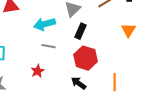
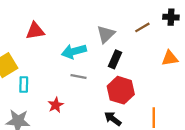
orange triangle: (129, 30) -> (170, 58), turned 49
red star: (38, 71) -> (56, 105), moved

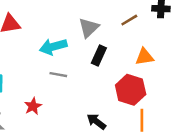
orange triangle: (170, 58) -> (144, 57), moved
red hexagon: (121, 90) -> (131, 90), moved

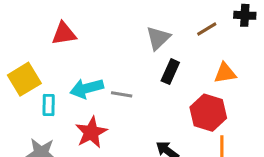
cyan arrow: (53, 47) -> (87, 88), moved
red star: (33, 106) -> (91, 132), size x1.5

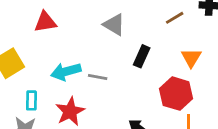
gray triangle: (158, 38) -> (114, 25), moved, turned -45
orange triangle: (225, 73) -> (191, 58), turned -50
cyan rectangle: (49, 105) -> (31, 100), moved

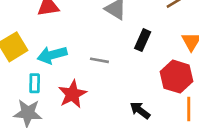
cyan arrow: (66, 72) -> (52, 55), moved

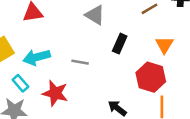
cyan rectangle: (35, 83) -> (20, 83), turned -42
red star: (72, 94) -> (55, 93), turned -30

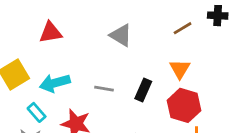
black rectangle: (120, 44) -> (143, 90), moved
orange triangle: (164, 45) -> (180, 69), moved

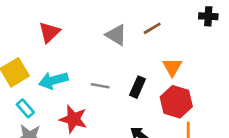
brown line: (183, 28) -> (152, 28), moved
red triangle: (51, 32) -> (49, 32), turned -35
cyan rectangle: (37, 112) -> (25, 108), moved

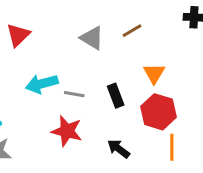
cyan arrow: (53, 80) -> (42, 84), moved
black rectangle: (137, 87) -> (116, 96), turned -45
red star: (73, 119) -> (67, 131), moved

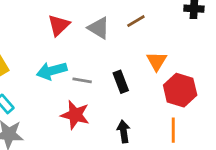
red triangle: (18, 35) -> (59, 25), moved
red hexagon: (158, 112) -> (180, 90), moved
black arrow: (119, 149) -> (124, 131), turned 45

